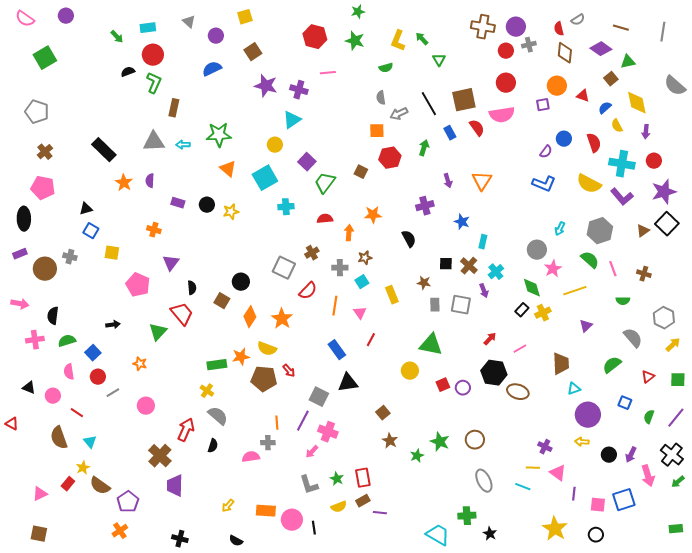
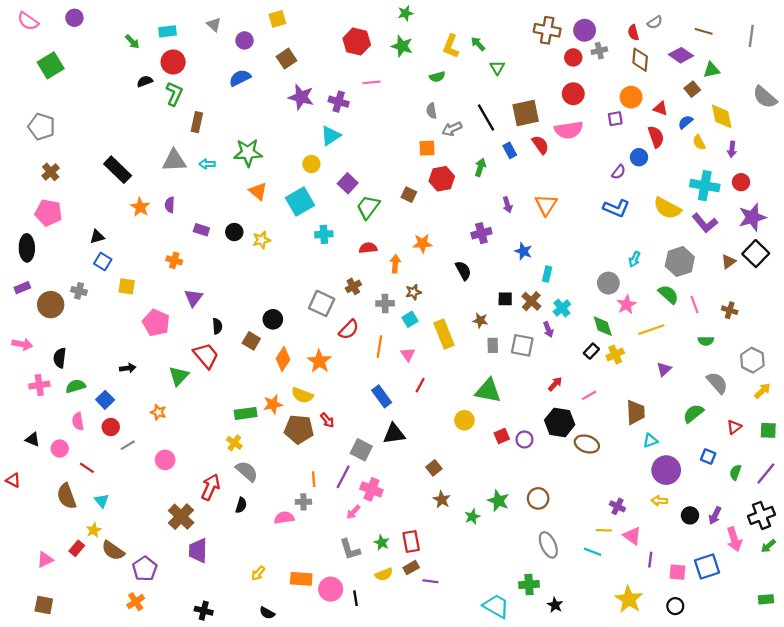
red semicircle: (594, 143) -> (656, 137), moved
yellow rectangle: (392, 295) -> (444, 334), size x1.4
black cross: (672, 455) -> (761, 515), turned 30

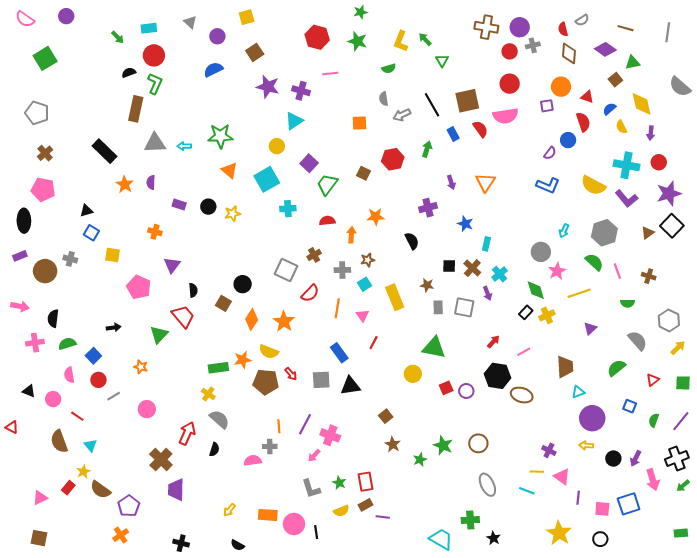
brown rectangle: (197, 122) -> (136, 109), moved, size x1.4
orange square: (427, 148) -> (359, 123), moved
gray square: (361, 450) -> (321, 380), moved, turned -30

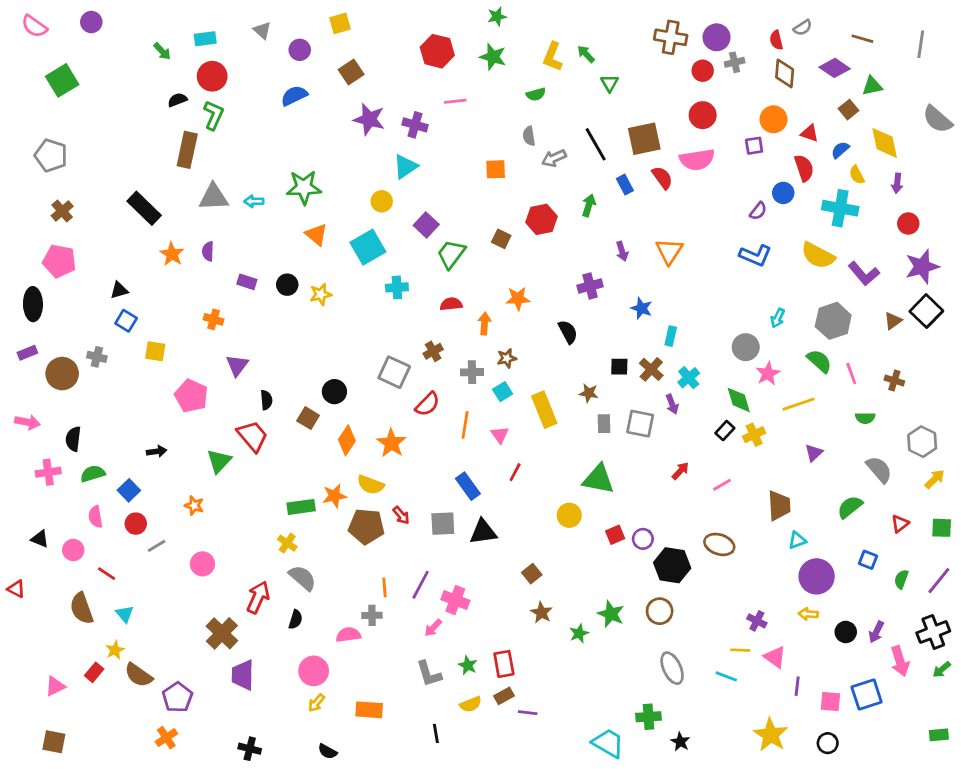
cyan cross: (627, 165) -> (840, 208), moved
black hexagon: (498, 376) -> (672, 565), moved
pink circle: (294, 524) -> (314, 671), moved

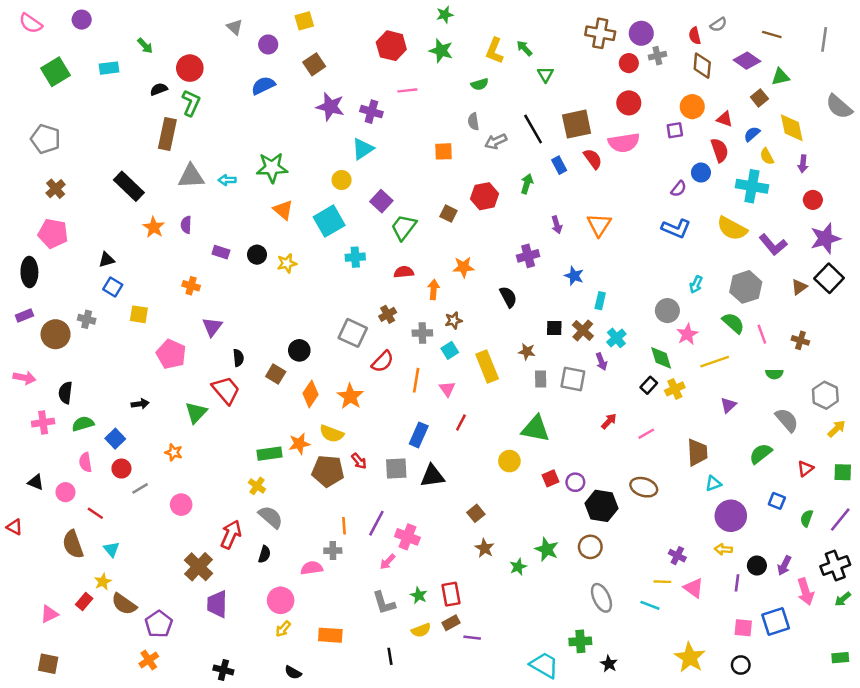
cyan rectangle: (205, 39) -> (109, 68), moved
blue rectangle: (468, 486) -> (419, 435), turned 60
purple line: (797, 686) -> (737, 583), moved

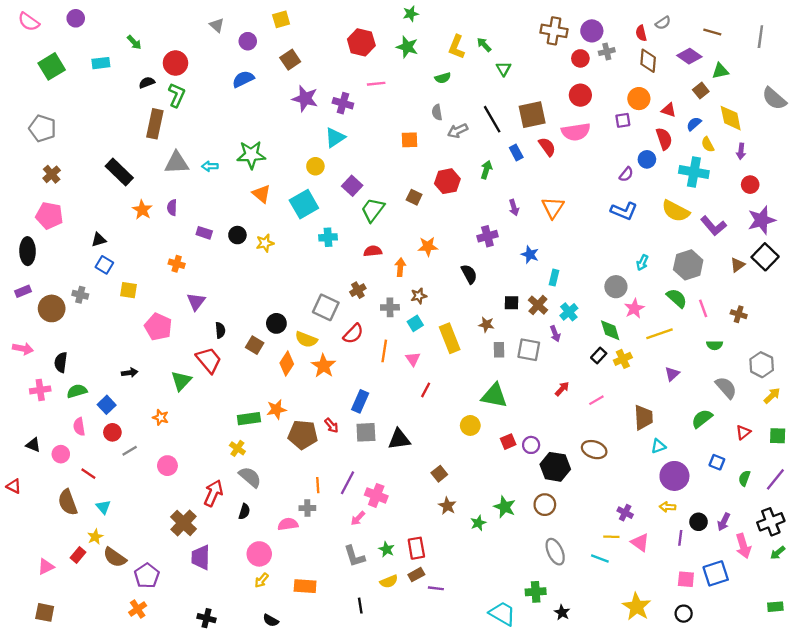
yellow semicircle: (332, 434) -> (306, 339), moved
blue rectangle: (419, 435) -> (360, 401), moved

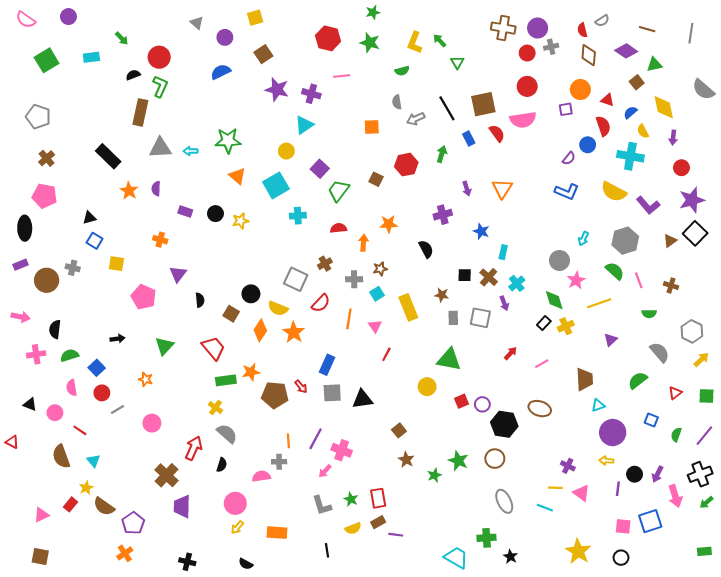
red trapezoid: (209, 360) -> (213, 348), moved

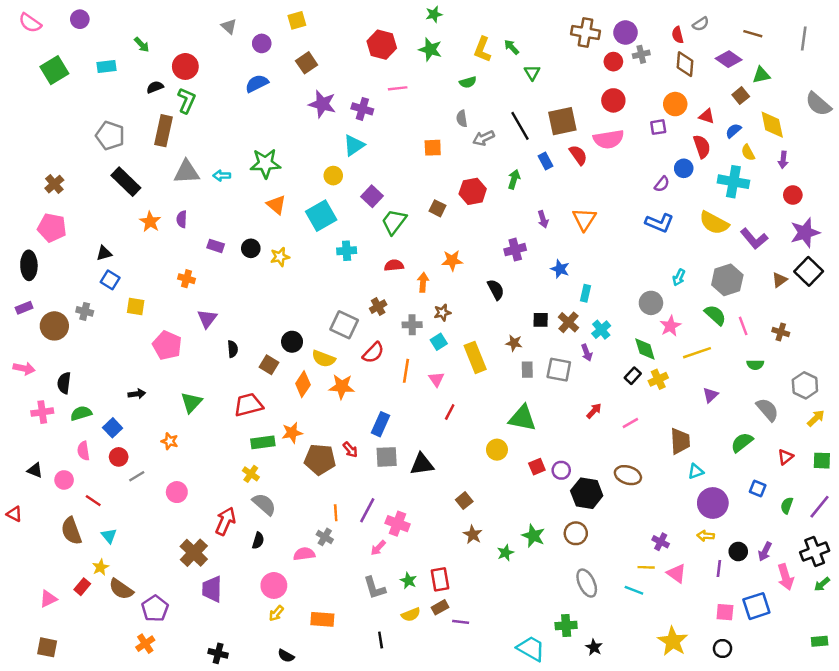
gray pentagon: (38, 117) -> (110, 136), moved
orange star: (294, 332) -> (342, 387), turned -30
red trapezoid: (213, 348) -> (248, 405), turned -65
gray cross: (279, 462) -> (325, 537), turned 32

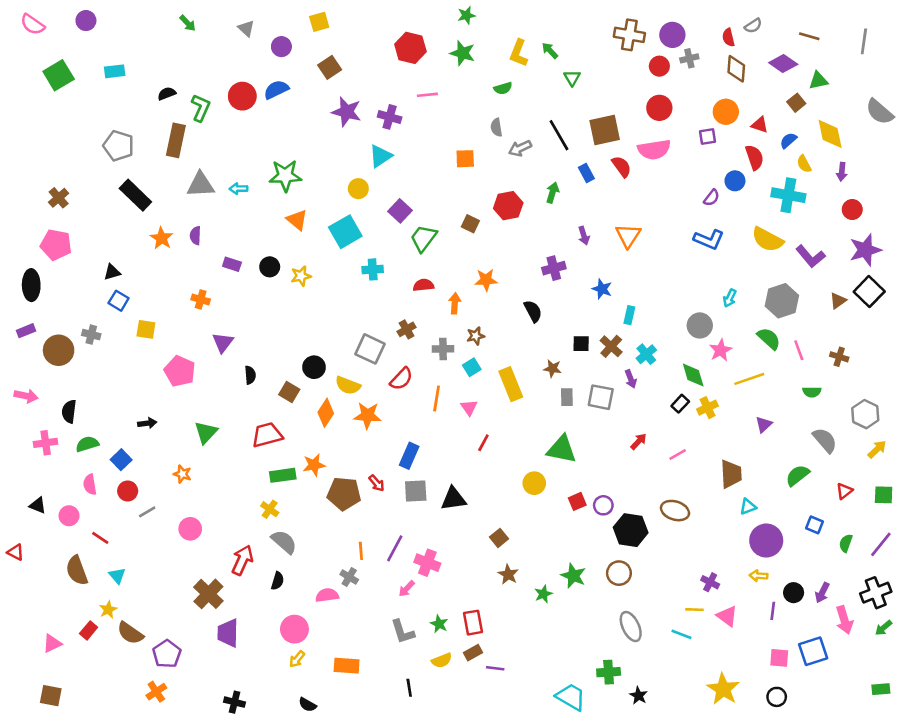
green arrow: (142, 45) -> (188, 23), moved
red circle: (185, 66) -> (242, 96), moved

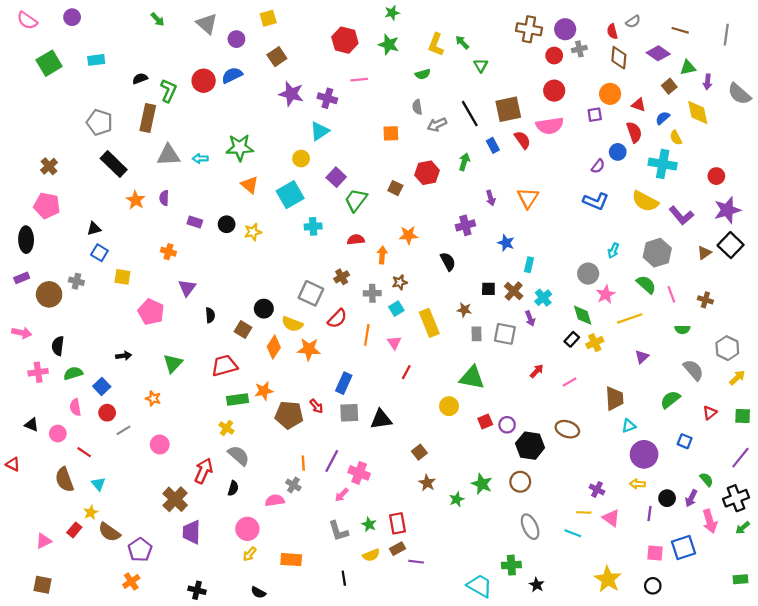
gray triangle: (246, 28) -> (207, 24), size x1.5
purple arrow: (842, 172) -> (708, 82), moved
green semicircle: (846, 543) -> (706, 480), moved, turned 120

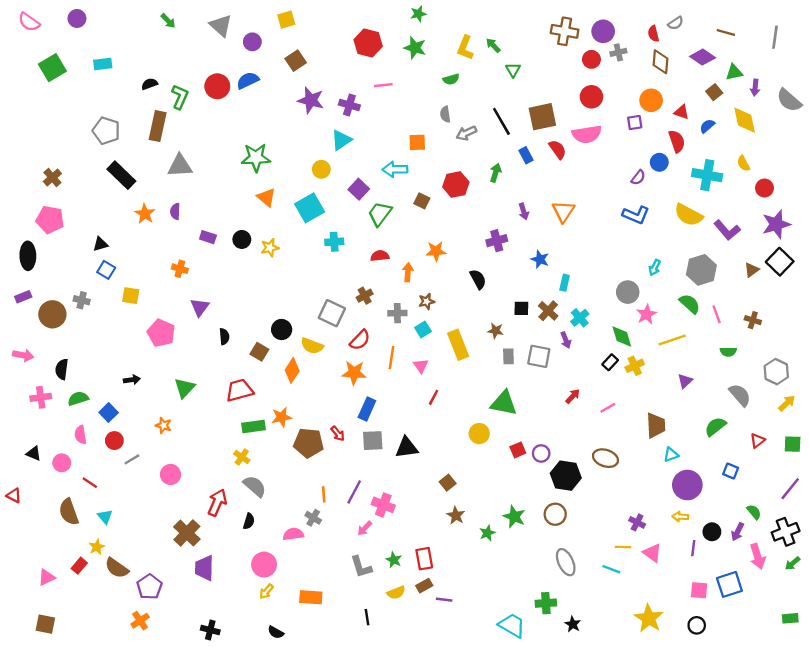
yellow semicircle: (676, 138) -> (743, 163), moved
cyan arrow: (200, 159) -> (395, 169), moved, size x1.5
orange star: (309, 349) -> (354, 373), moved

